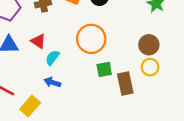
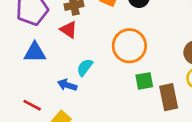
red triangle: (38, 41) -> (69, 30), moved
blue arrow: (52, 82) -> (67, 85), moved

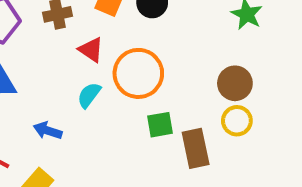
red triangle: (69, 30) -> (91, 50), moved
cyan semicircle: (85, 67) -> (89, 95), moved

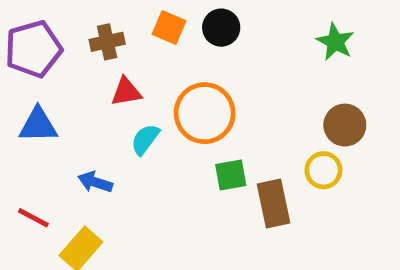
red triangle: (91, 50) -> (126, 92), moved, turned -44
brown circle: (235, 83) -> (345, 125), moved

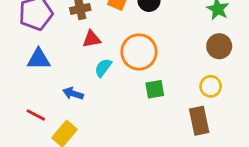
brown circle: (345, 125) -> (219, 46), moved
brown rectangle: (274, 203) -> (199, 121), moved

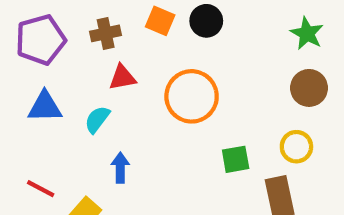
cyan semicircle: (103, 68) -> (97, 119), moved
green square: (155, 89) -> (236, 159), moved
blue arrow: (73, 94) -> (120, 168), moved, turned 72

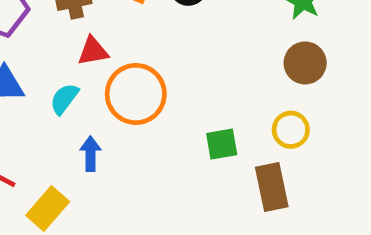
orange circle: (192, 96) -> (136, 94), moved

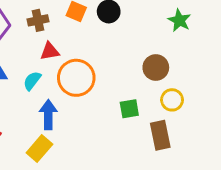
brown circle: (305, 63) -> (156, 67), moved
blue arrow: (90, 154) -> (48, 115), size x1.4
yellow rectangle: (48, 208) -> (39, 149), moved

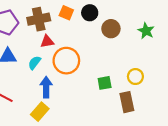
brown cross: (38, 20) -> (39, 19), size x1.5
green star: (179, 20) -> (146, 31), moved
brown circle: (156, 67) -> (111, 29), moved

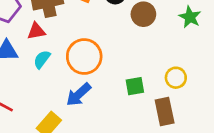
red triangle: (47, 41) -> (36, 31), moved
blue arrow: (46, 87) -> (79, 95), moved, turned -132

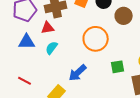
orange circle: (84, 57) -> (96, 39), moved

